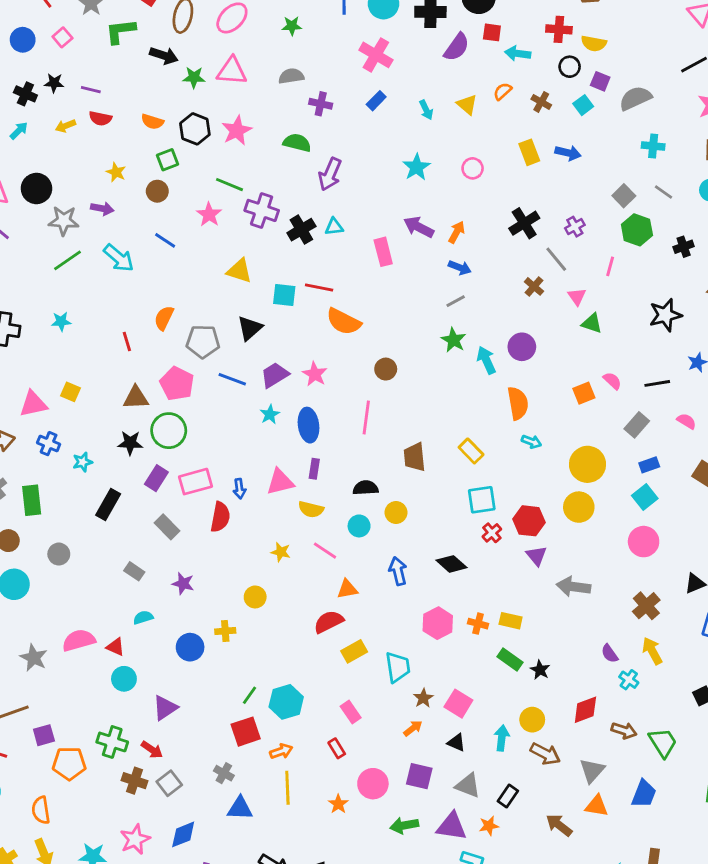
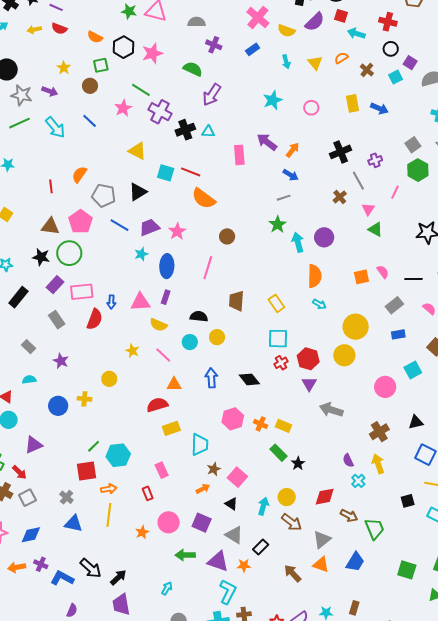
yellow semicircle: (594, 43) -> (286, 31), moved
cyan square: (645, 497) -> (413, 370), moved

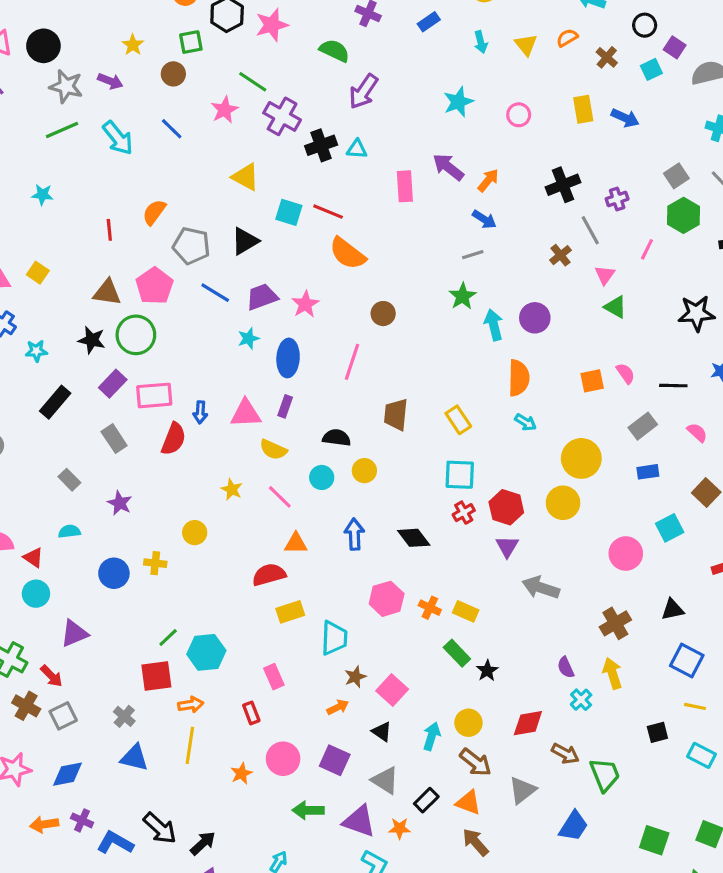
orange triangle: (321, 564) -> (468, 803), moved

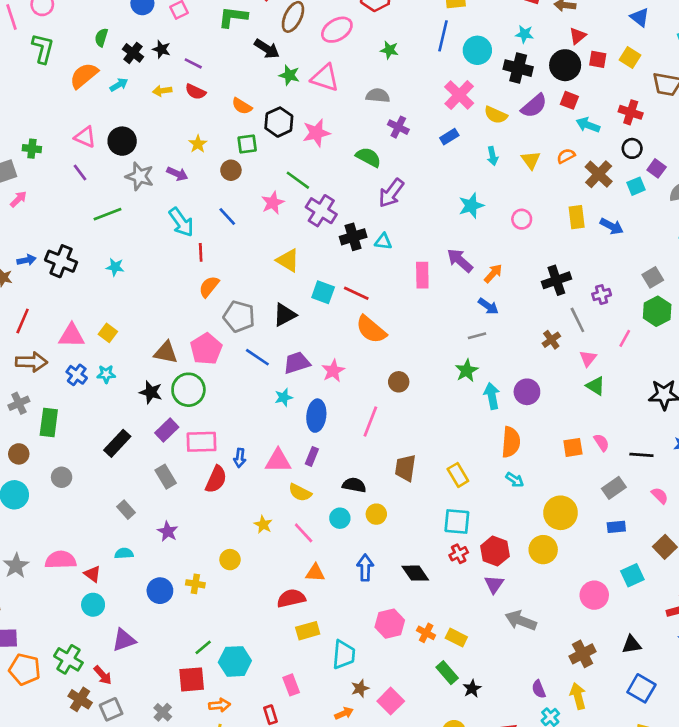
brown cross: (607, 57) -> (599, 174), size x1.5
green line: (62, 130) -> (107, 214), moved
red line: (109, 230) -> (201, 252), moved
cyan star: (36, 351) -> (106, 374), moved

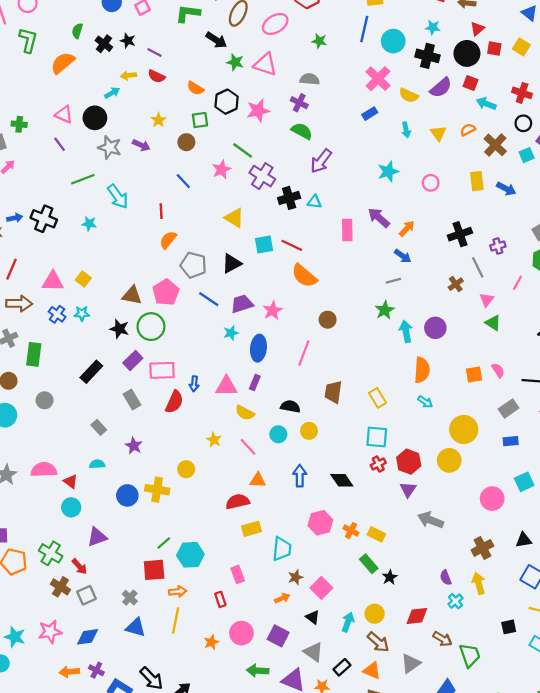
cyan arrow: (119, 85) -> (112, 93), moved
purple cross: (398, 127) -> (299, 103), moved
cyan arrow: (181, 222) -> (118, 196), moved
cyan square: (323, 292) -> (264, 245), turned -30
yellow cross: (195, 584) -> (157, 490), size x1.5

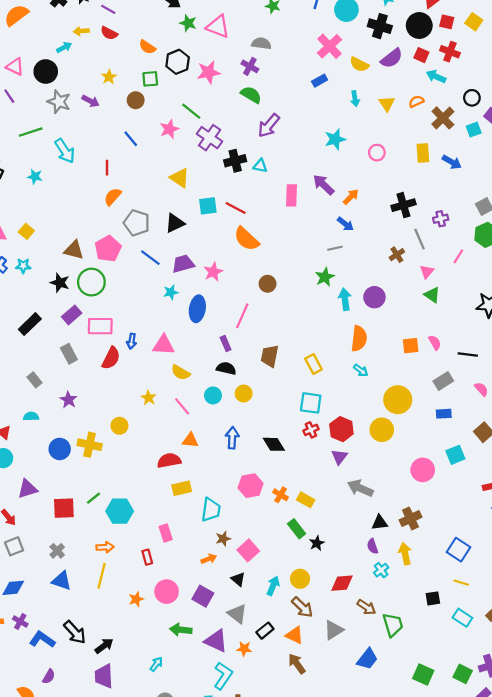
red cross: (522, 93) -> (450, 52), moved
purple rectangle: (255, 382) -> (226, 344), moved, turned -48
black triangle: (524, 540) -> (380, 523), moved
red square: (154, 570) -> (64, 508), moved

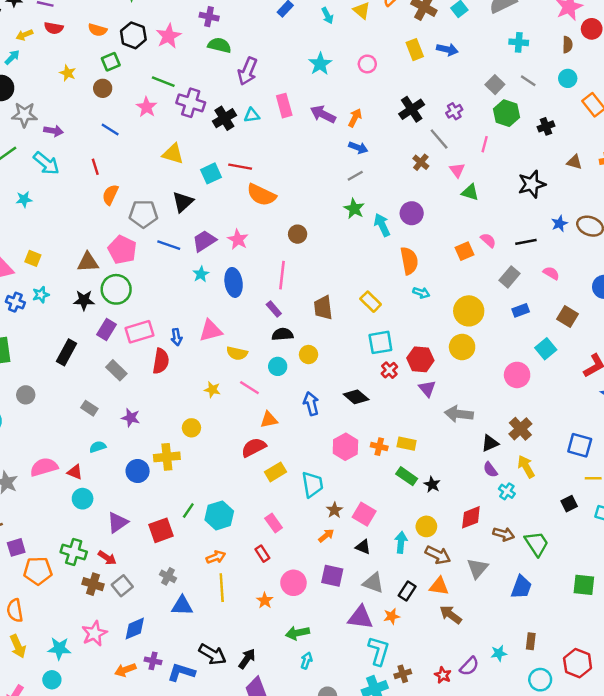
purple arrow: (91, 101) -> (53, 131), moved
pink rectangle: (292, 195) -> (284, 106), moved
green arrow: (181, 630) -> (297, 633), moved

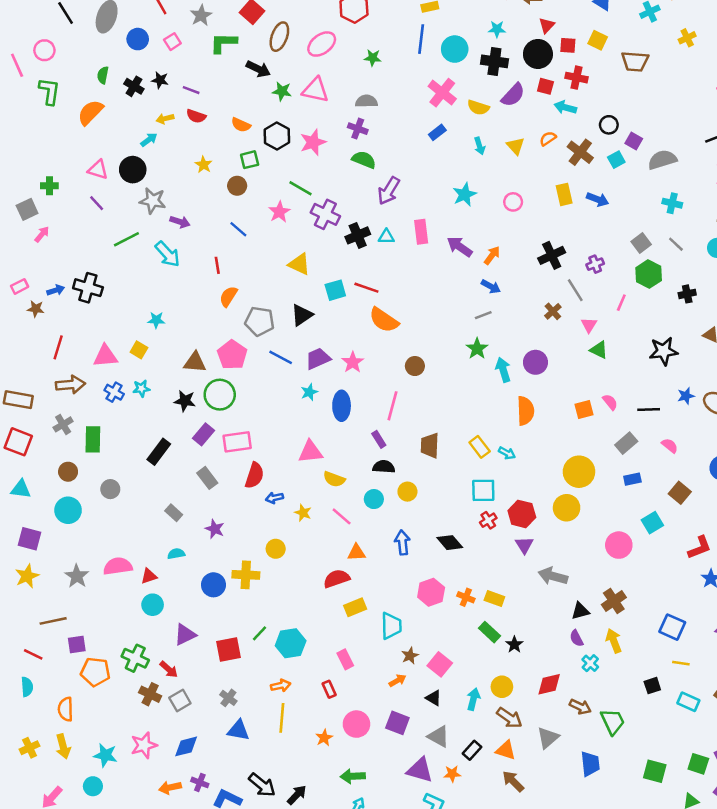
cyan star: (24, 199) -> (156, 320), moved
cyan arrow: (421, 293) -> (507, 453), moved
blue arrow: (177, 337) -> (274, 498), moved, turned 77
red triangle: (75, 472) -> (149, 576), turned -49
blue trapezoid: (521, 587) -> (590, 764), turned -35

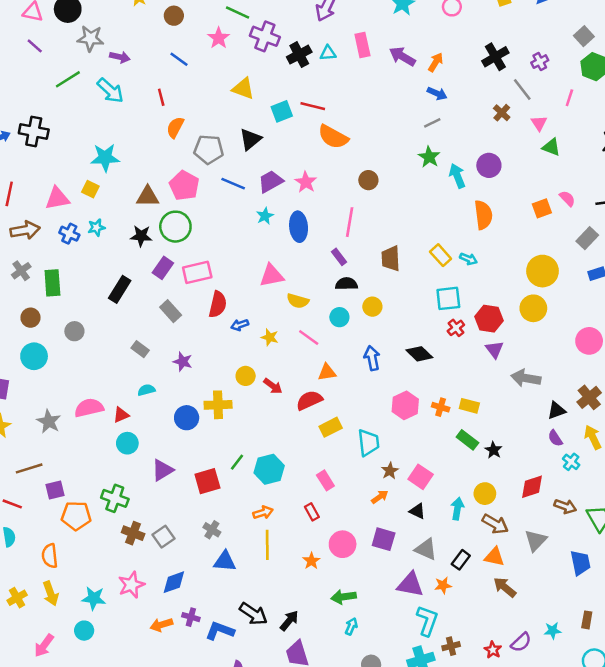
cyan star: (156, 320) -> (105, 158), size x1.6
red arrow: (169, 669) -> (273, 386), moved

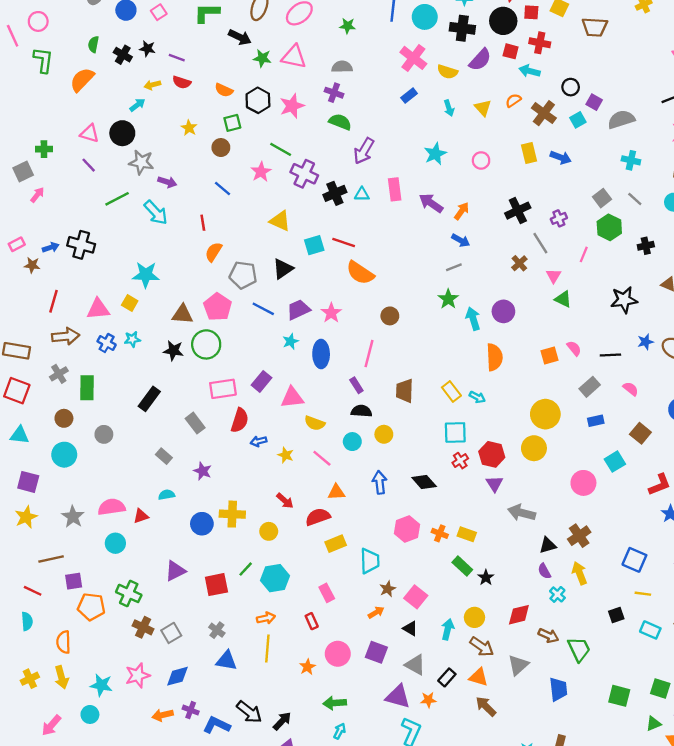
purple rectangle: (163, 268) -> (262, 381), moved
yellow circle: (246, 376) -> (269, 531), moved
cyan circle: (127, 443) -> (115, 543), moved

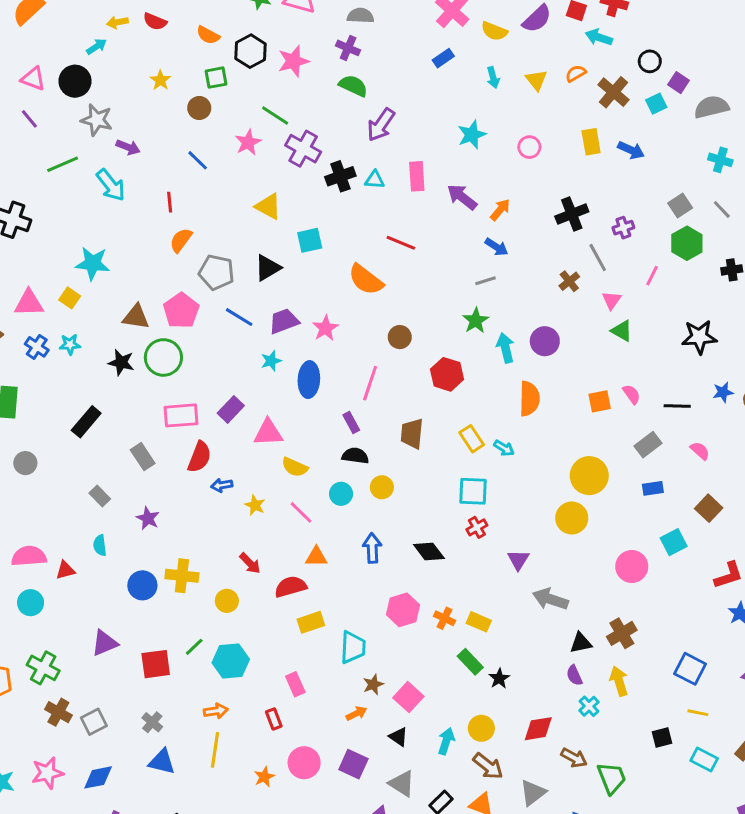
red line: (344, 243) -> (401, 243), moved
red hexagon: (492, 454) -> (447, 374), moved
cyan semicircle: (166, 495) -> (100, 545), turned -91

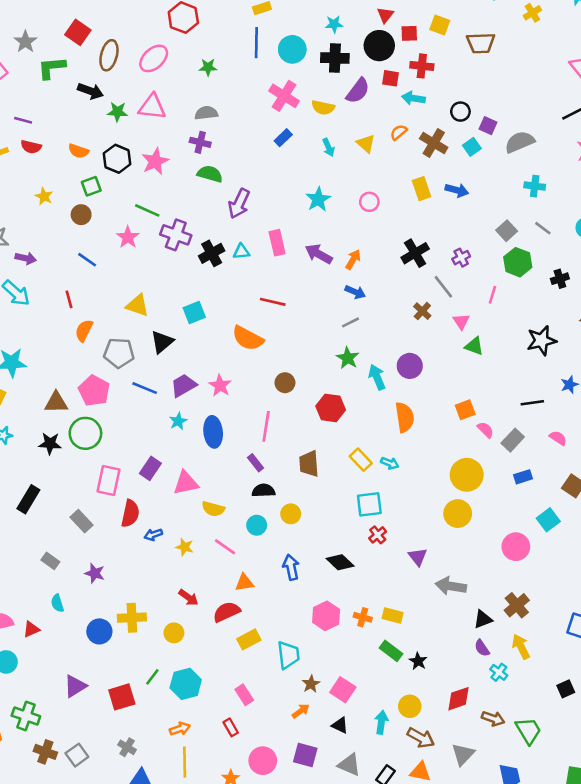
yellow triangle: (268, 206) -> (137, 305), moved
pink semicircle: (631, 394) -> (486, 430), moved
pink rectangle: (181, 415) -> (109, 481), turned -64

